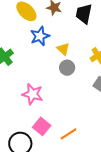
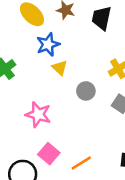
yellow triangle: (63, 49) -> (60, 68), moved
gray circle: (67, 68) -> (86, 91), moved

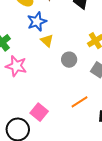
pink star: (38, 114) -> (16, 66), moved
orange line: (81, 163) -> (80, 102), moved

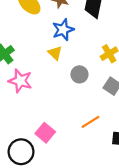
blue star: (37, 22) -> (63, 30), moved

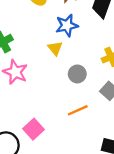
orange line: (90, 122) -> (78, 110), moved

